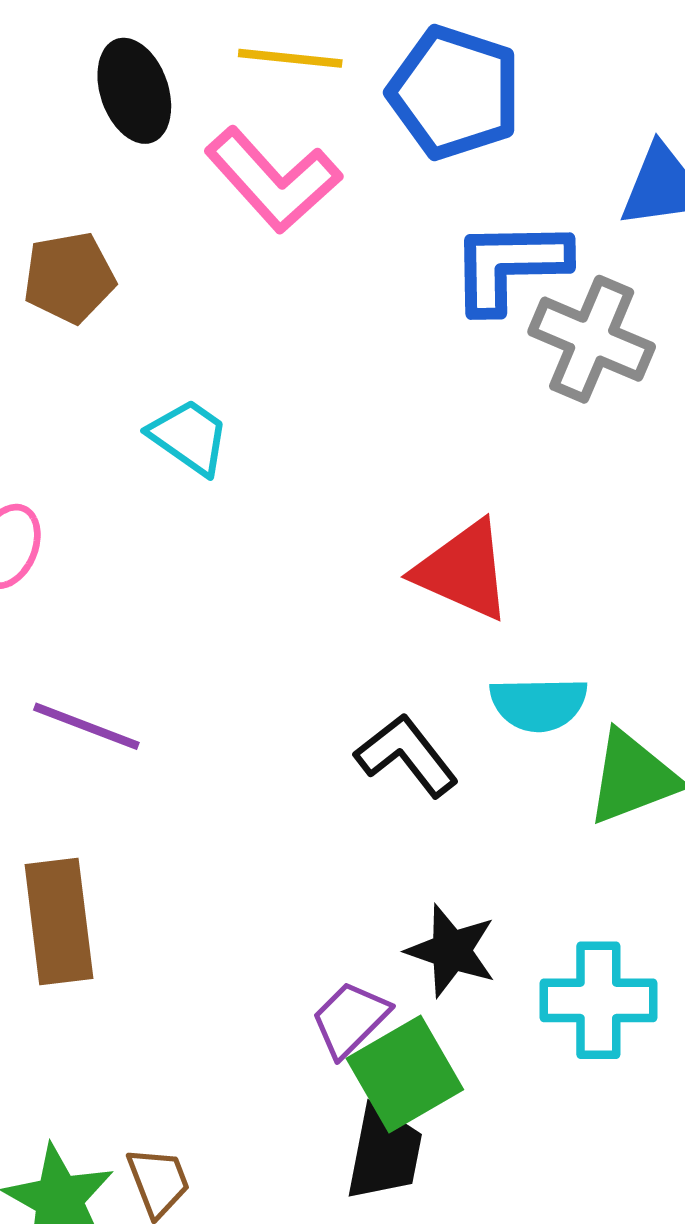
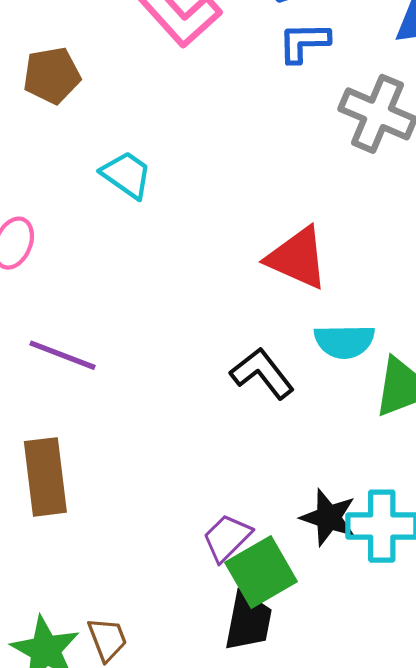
blue L-shape: (509, 266) -> (304, 42), moved, size x0.7
black star: (451, 951) -> (328, 518), moved

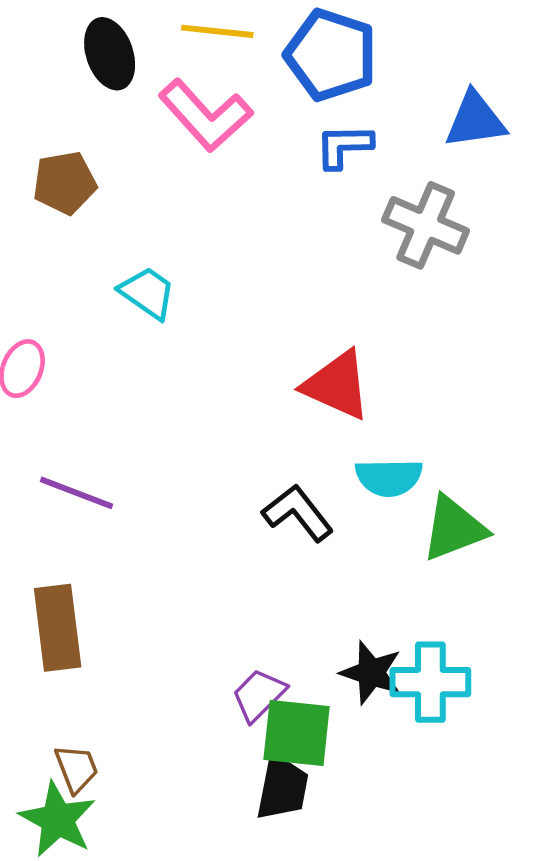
green square: (261, 572) -> (297, 733), turned 36
brown trapezoid: (107, 639) -> (76, 769), moved

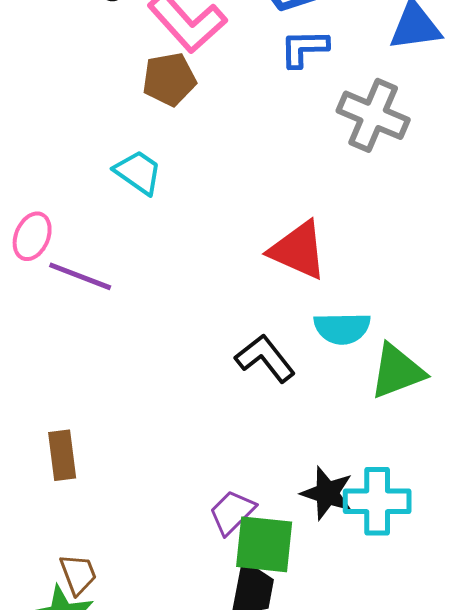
brown pentagon: (65, 183) -> (169, 79), moved
purple line: (76, 493) -> (80, 276), moved
brown rectangle: (58, 628) -> (62, 455), size x0.7

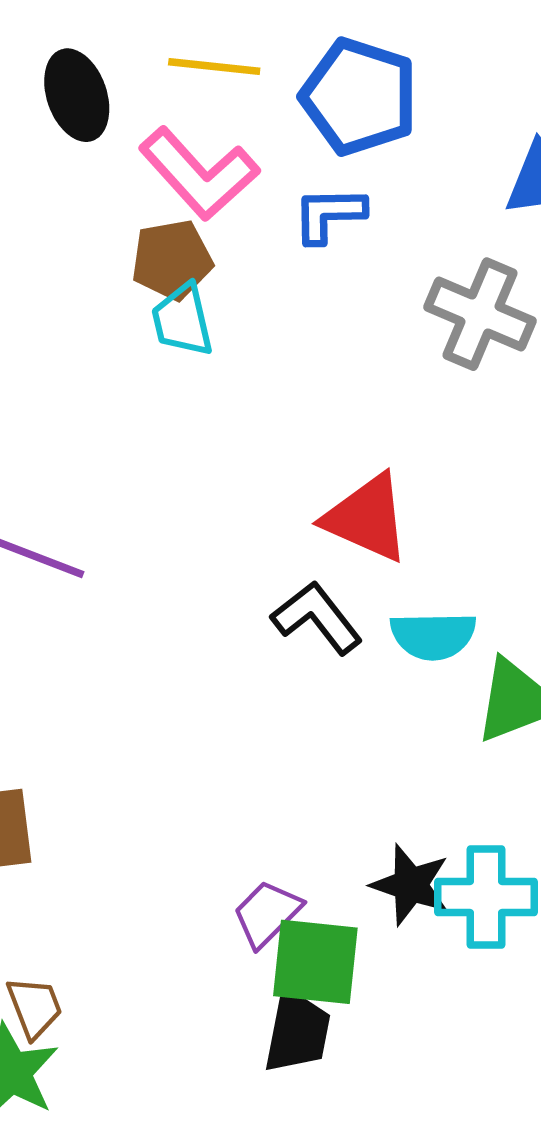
blue L-shape: (304, 48) -> (329, 214), moved
cyan trapezoid: (138, 172) -> (182, 320), moved, turned -138
black L-shape: (265, 358) -> (317, 618), moved

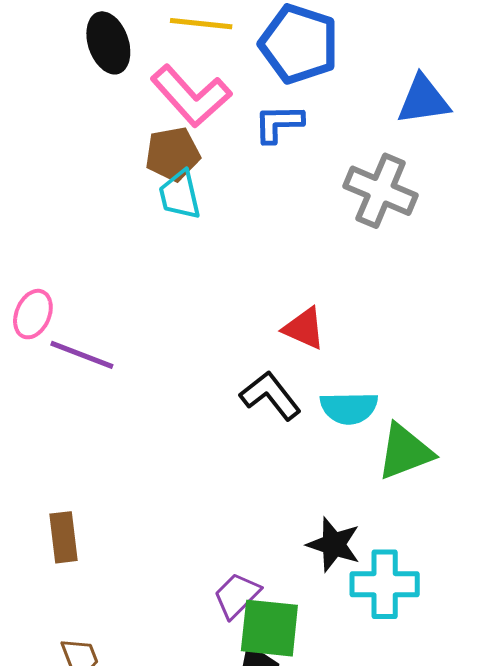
red triangle: (367, 518) -> (304, 328), size x0.7
black star: (410, 885) -> (334, 544), moved

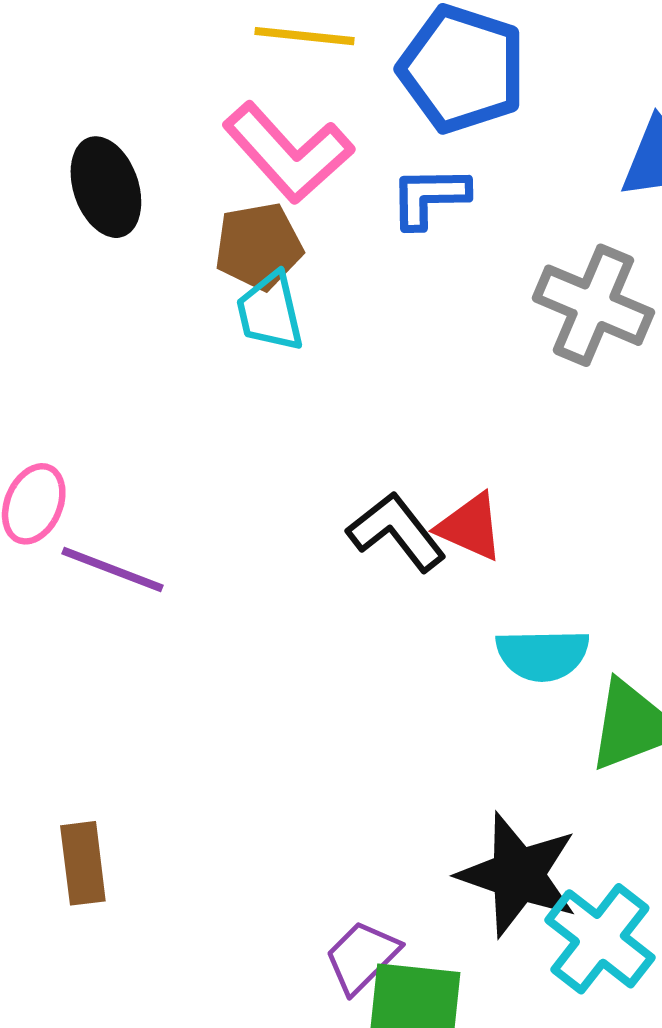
black ellipse: (108, 43) -> (106, 187), moved
black L-shape: (270, 396) -> (396, 532), moved
black star: (334, 544) -> (518, 875), size x1.4
cyan cross: (385, 584) -> (600, 939), turned 38

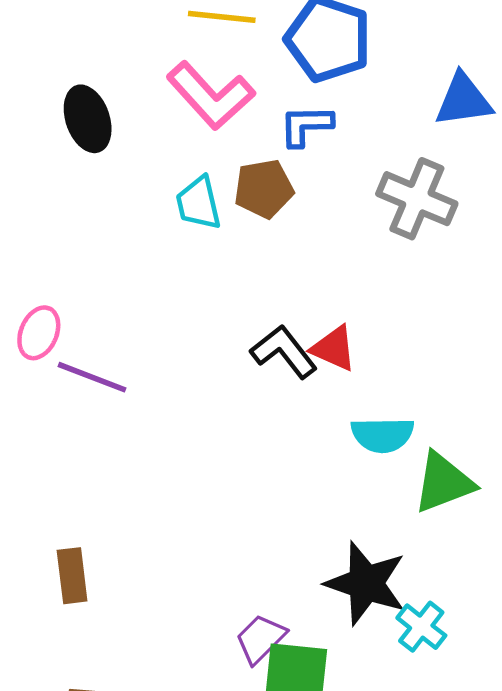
brown pentagon: (259, 246) -> (264, 189), moved
cyan cross: (600, 939) -> (421, 627), size x0.7

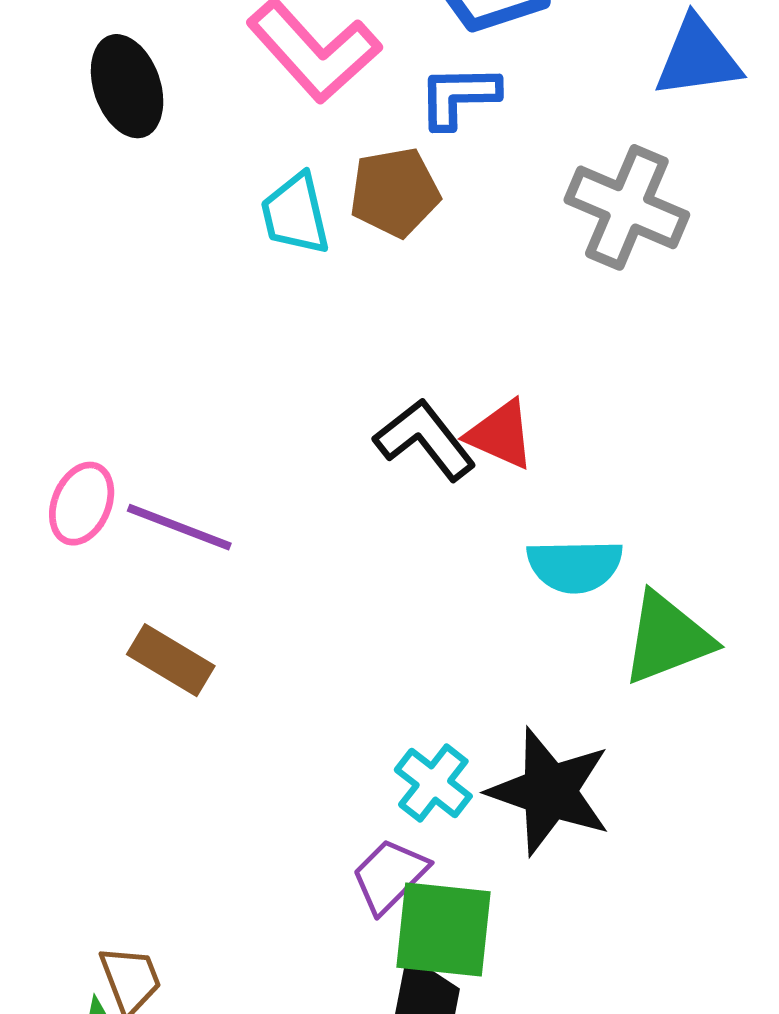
pink ellipse: (39, 333) -> (82, 504), moved
purple line: (92, 377) -> (179, 527), moved
brown rectangle: (72, 576) -> (171, 660), moved, turned -52
cyan cross: (421, 627) -> (433, 783), moved

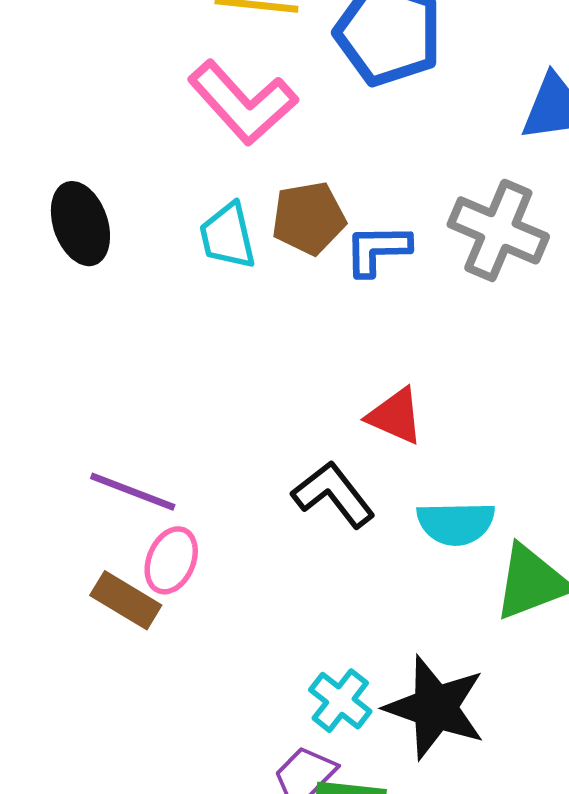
black ellipse: (127, 86) -> (80, 224), moved
blue L-shape: (459, 96) -> (377, 250), moved
black L-shape: (425, 440) -> (333, 494), moved
pink ellipse: (82, 504) -> (171, 560), moved

